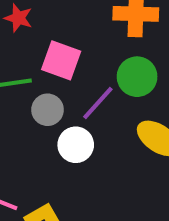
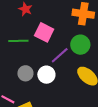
gray circle: (48, 110) -> (25, 73), moved

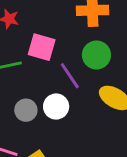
purple line: (60, 55) -> (70, 76), turned -72

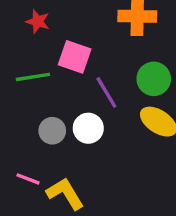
green circle: (96, 55) -> (154, 79), moved

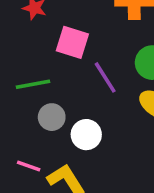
green line: (33, 77) -> (33, 84), moved
white circle: (88, 128) -> (86, 135), moved

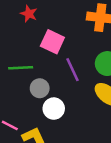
gray circle: (52, 117) -> (40, 88), moved

